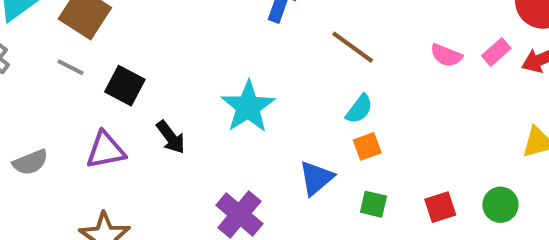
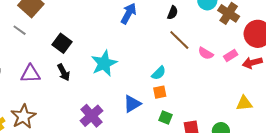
brown line: (353, 47) -> (179, 40), moved
black square: (125, 86) -> (62, 43), moved
green square: (373, 204) -> (166, 117), moved

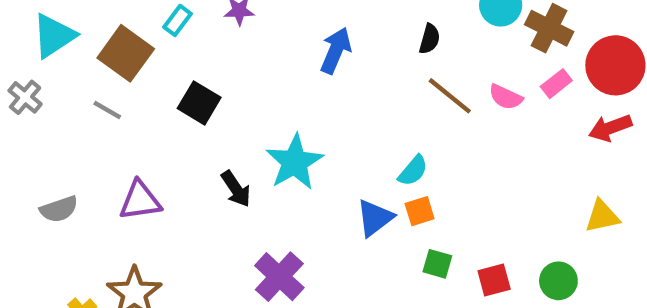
black square: (62, 43) -> (199, 103), moved
pink semicircle: (206, 53) -> (506, 97), moved
pink rectangle: (231, 56) -> (556, 84), moved
black arrow: (64, 72) -> (236, 189), moved
blue triangle: (132, 104) -> (375, 218), moved

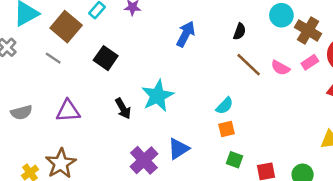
blue triangle: (375, 218) -> (178, 149), moved

